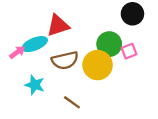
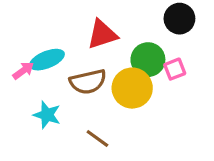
red triangle: (58, 25) -> (102, 34), moved

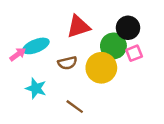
black circle: (179, 19) -> (128, 28), moved
brown semicircle: (88, 82) -> (67, 63), size x0.7

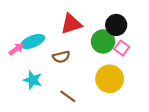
pink square: (134, 53) -> (122, 48), turned -32
yellow circle: (101, 68) -> (110, 79), moved

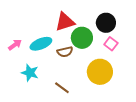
cyan ellipse: (33, 41) -> (41, 44), moved
green circle: (103, 41) -> (82, 38), moved
brown semicircle: (61, 57) -> (65, 52), moved

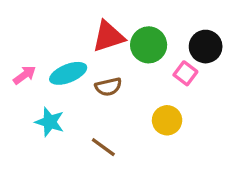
black circle: (106, 23) -> (206, 47), moved
green circle: (82, 38) -> (149, 45), moved
yellow circle: (100, 72) -> (167, 120), size x0.7

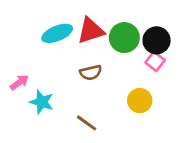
black circle: (206, 47) -> (157, 40), moved
cyan ellipse: (68, 73) -> (57, 33), moved
pink arrow: (25, 75) -> (19, 82), moved

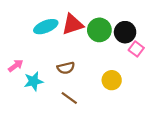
pink square: (155, 61) -> (136, 49), moved
brown semicircle: (91, 73) -> (66, 68), moved
cyan star: (42, 102) -> (34, 81), turned -30

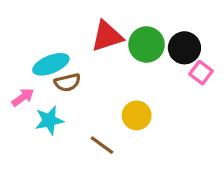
cyan ellipse: (46, 27) -> (51, 64), moved
brown semicircle: (66, 68) -> (67, 82), moved
yellow circle: (112, 80) -> (137, 115), moved

